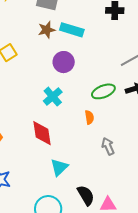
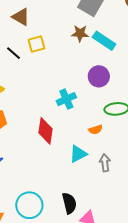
purple circle: (64, 62) -> (99, 76), moved
orange semicircle: (89, 117) -> (96, 130), turned 64
cyan triangle: (59, 167) -> (78, 154), moved

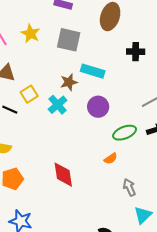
brown star: (80, 33) -> (69, 82), moved
cyan cross: (66, 99) -> (58, 105), moved
cyan triangle: (78, 154) -> (143, 215), moved

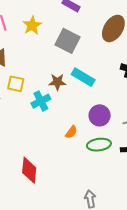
yellow square: (29, 94) -> (16, 84), turned 30
purple circle: (98, 107) -> (100, 115), moved
orange semicircle: (111, 159) -> (71, 132), moved, turned -32

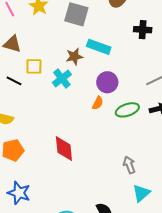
purple circle: (100, 115) -> (107, 82), moved

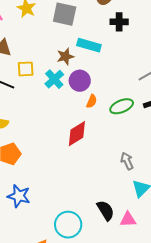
black cross: (143, 30) -> (119, 22), moved
purple circle: (107, 82) -> (80, 81), moved
red diamond: (64, 149) -> (77, 134), moved, turned 68

